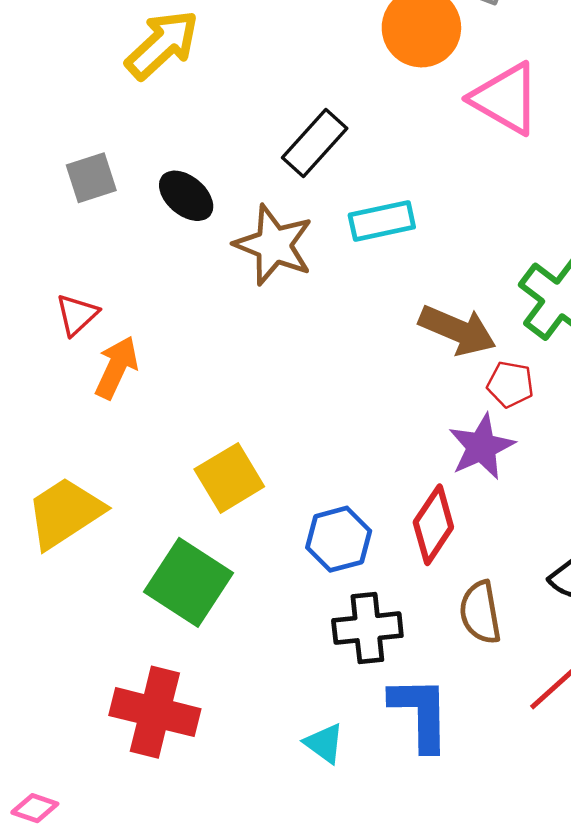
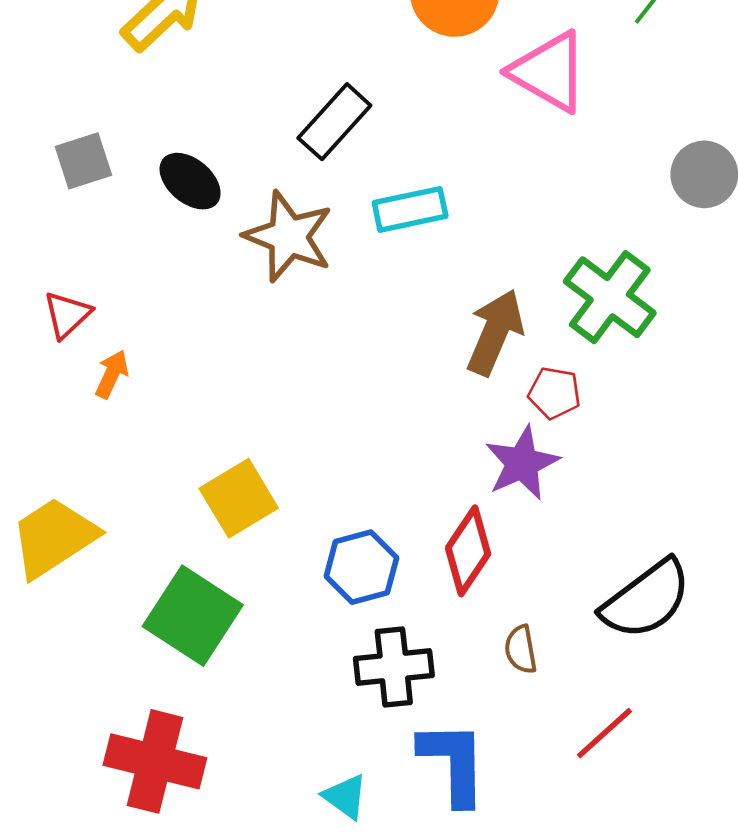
brown arrow: (457, 330) -> (495, 332), turned -90
orange arrow: (116, 367) -> (112, 374), size x0.7
brown semicircle: (480, 612) -> (521, 649), size x0.7

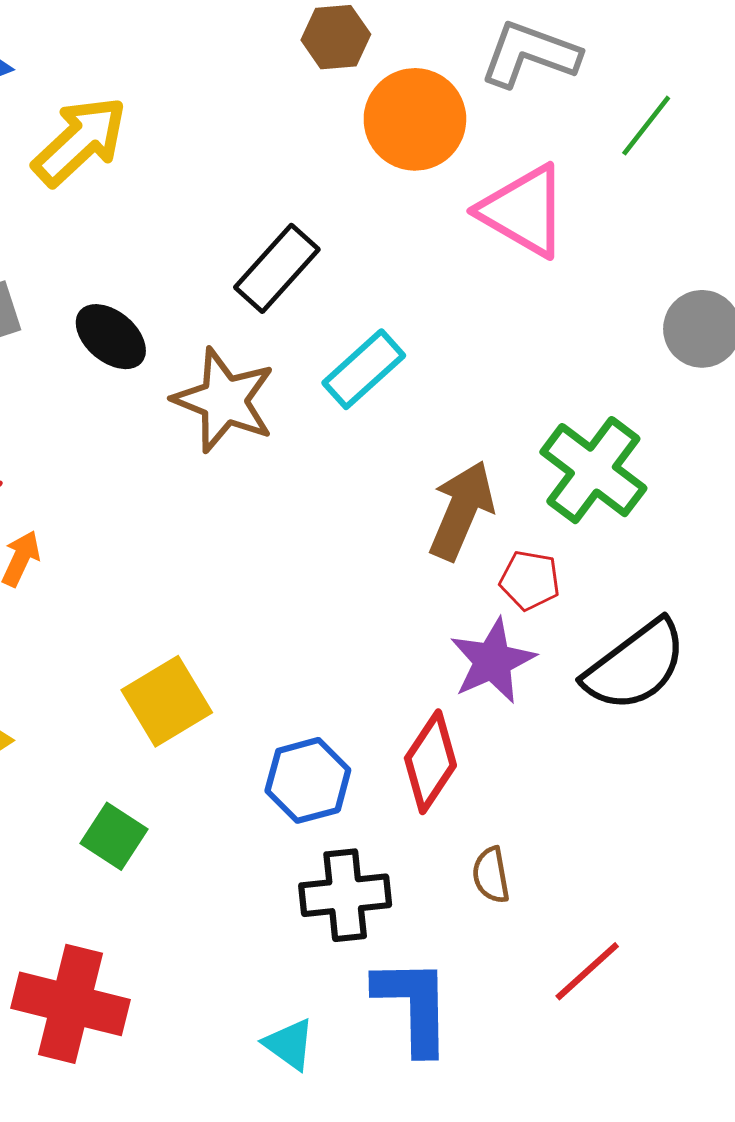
cyan rectangle: (410, 209) -> (364, 369), turned -30
black semicircle: (646, 599) -> (635, 666), moved
green square: (193, 616) -> (114, 836), size x0.6

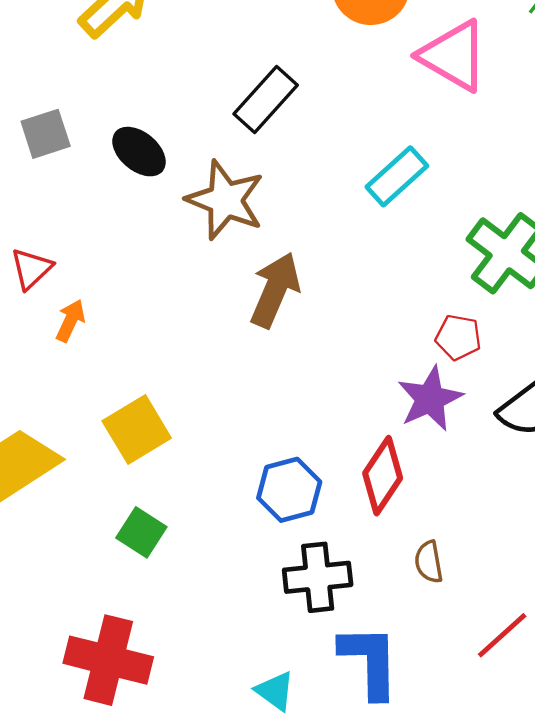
cyan rectangle: (364, 369) -> (397, 176), moved
brown arrow: (462, 510) -> (275, 290), moved
yellow square: (167, 701) -> (137, 429), moved

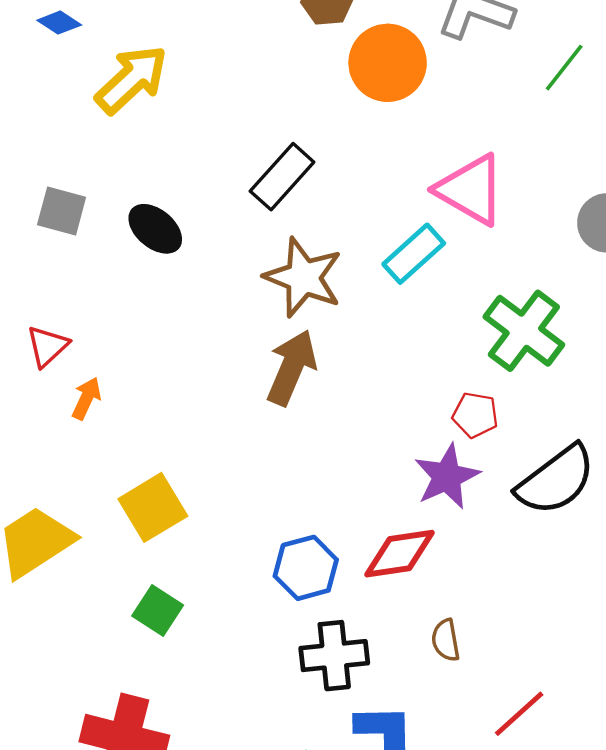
pink triangle: (454, 56) -> (471, 190), moved
gray square: (46, 134) -> (62, 211), turned 33
brown star: (225, 200) -> (303, 277), moved
red diamond: (383, 476) -> (399, 554), turned 48

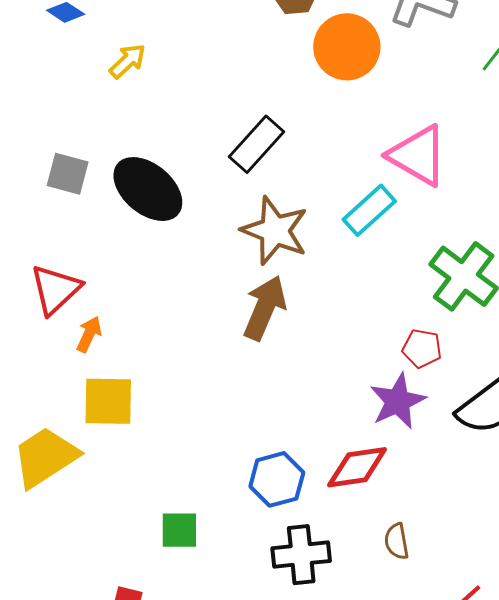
yellow arrow: (132, 79) -> (128, 61), size x0.6
black ellipse: (155, 229) -> (148, 189), size x1.5
red triangle: (47, 346) -> (55, 290), size x1.4
yellow square: (153, 507) -> (108, 401), moved, turned 32
green square: (158, 611) -> (179, 530), moved, turned -33

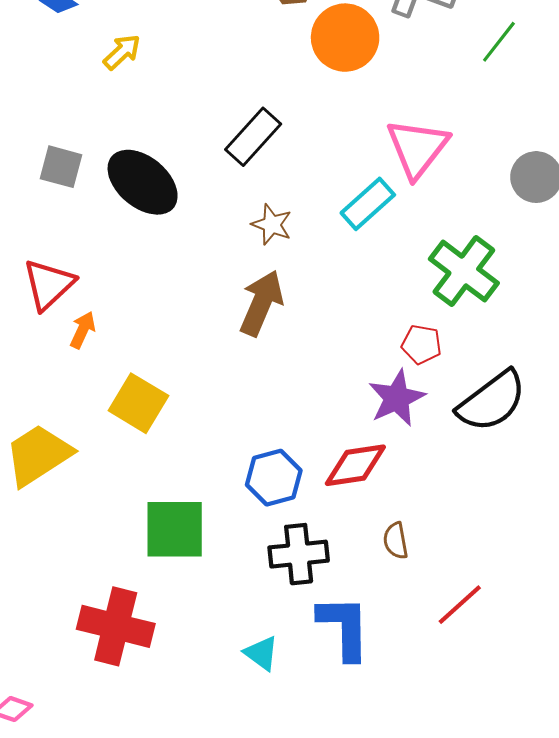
pink triangle: (418, 155) -> (417, 148), turned 38
brown star: (275, 231) -> (272, 225), size x0.6
yellow square: (108, 401) -> (138, 403), moved, turned 30
green square: (179, 530) -> (175, 529), size x1.6

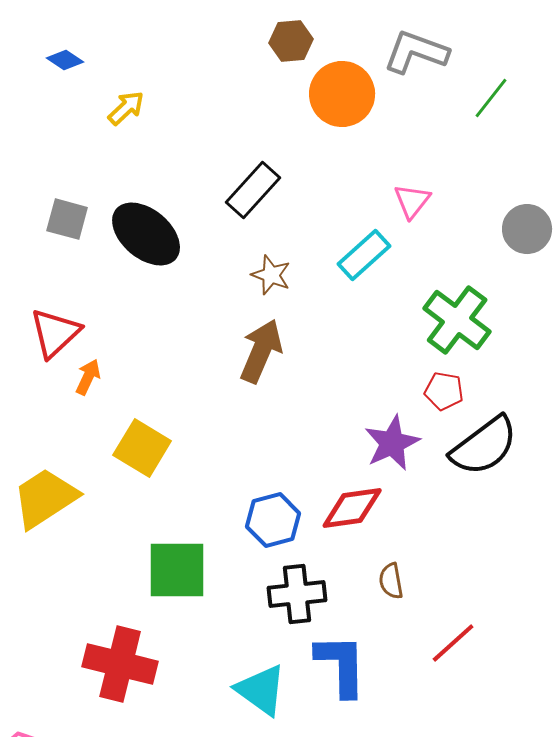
pink triangle: (417, 148) -> (412, 201), size x0.6
red pentagon: (421, 344) -> (444, 391), moved
cyan triangle: (261, 653) -> (261, 690), size x1.5

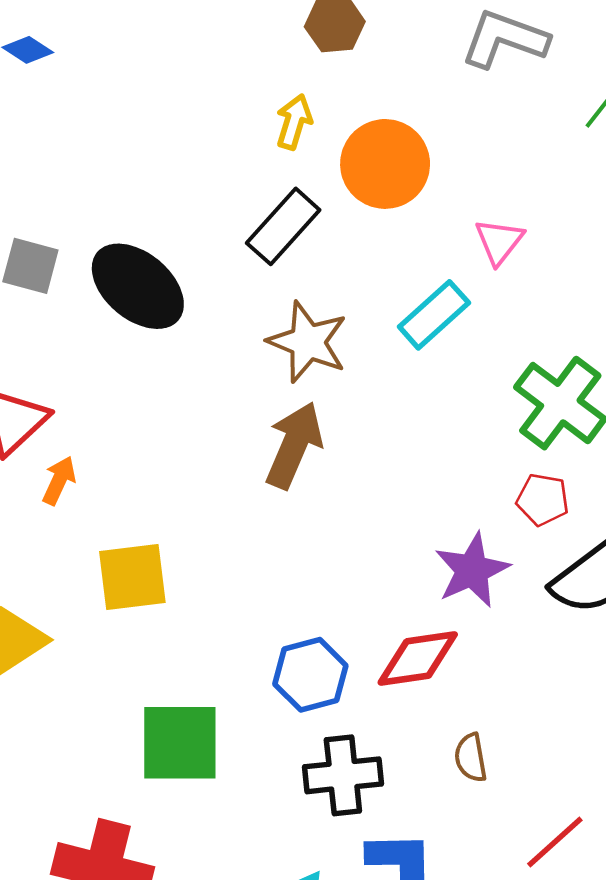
orange circle: (342, 94) -> (385, 164), moved
yellow arrow: (126, 108) -> (294, 122), moved, turned -30
brown star: (271, 275) -> (308, 342), size x1.5
yellow square: (142, 448) -> (132, 577), turned -38

